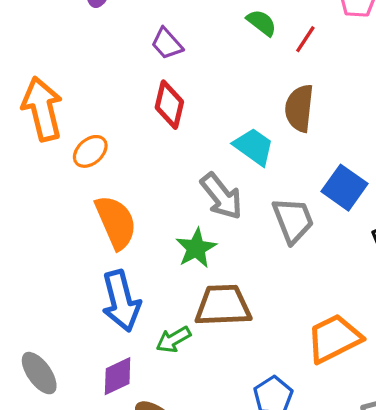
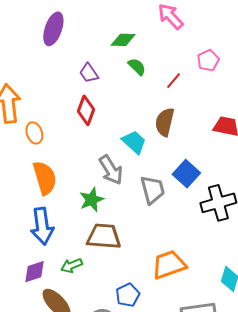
green semicircle: (262, 23) -> (137, 67), moved
orange ellipse: (90, 151) -> (34, 133), turned -75
green arrow: (173, 339) -> (71, 266), moved

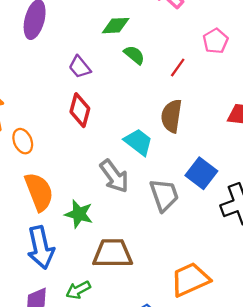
green star: (92, 200) -> (79, 214), moved, turned -30

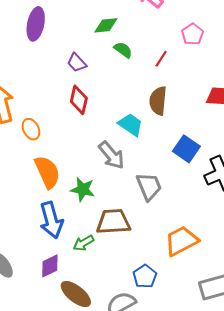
gray trapezoid: (164, 195) -> (149, 186), moved
green arrow: (78, 290) -> (84, 243), moved

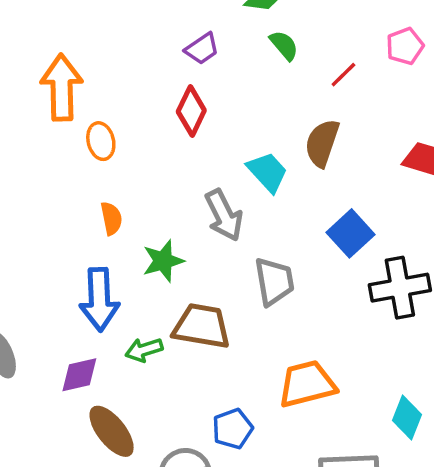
purple trapezoid: (77, 63) -> (202, 49), turned -95
orange semicircle: (47, 172) -> (111, 218), size x0.6
green star: (83, 189) -> (163, 261), turned 30

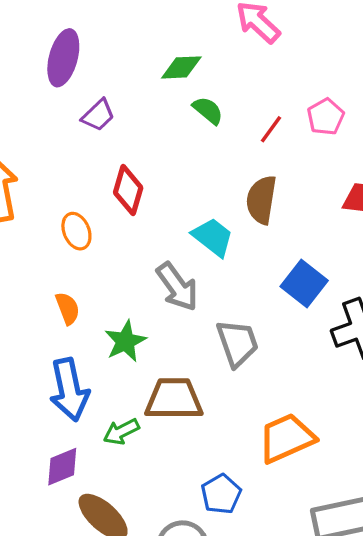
pink pentagon: (405, 46) -> (326, 117), moved
purple trapezoid: (202, 49) -> (98, 115), moved
orange ellipse: (101, 141) -> (76, 231), moved

